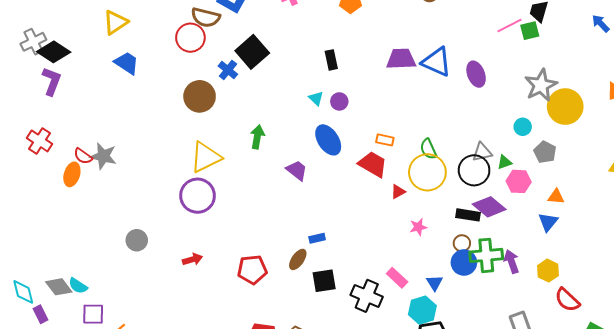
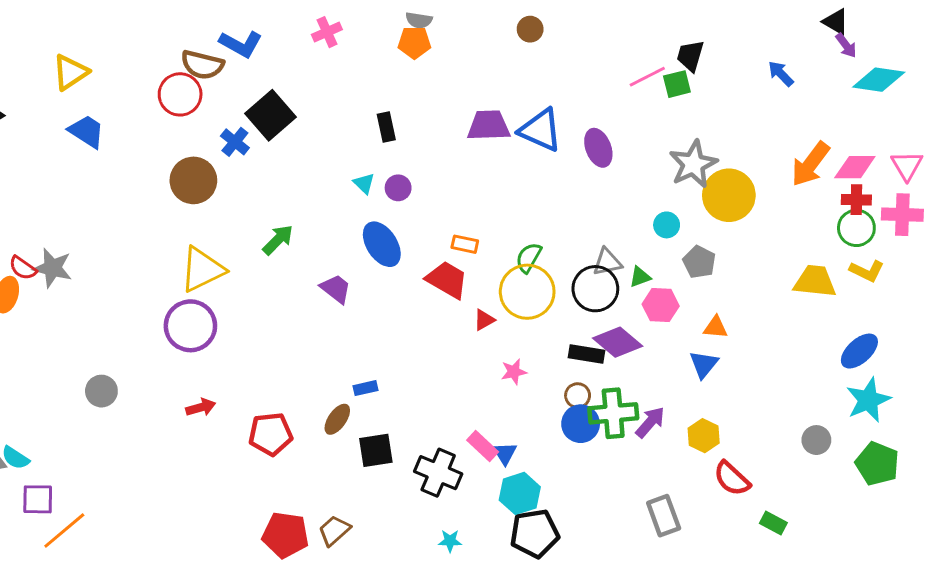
green arrow: (257, 137) -> (278, 240), turned 35
green semicircle: (428, 149) -> (529, 258), turned 55
red arrow: (192, 259) -> (201, 407), moved
purple arrow: (512, 261) -> (650, 422), turned 60
blue triangle: (435, 283) -> (505, 453), moved

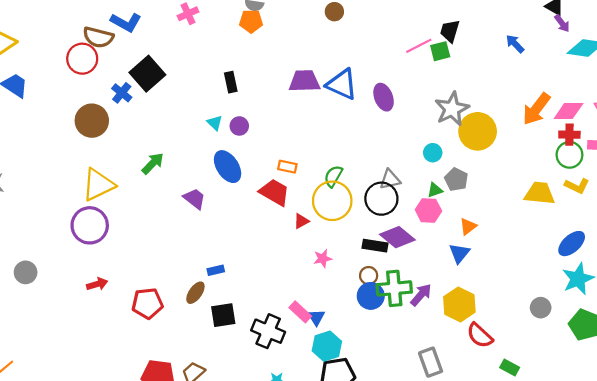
green triangle: (640, 277) -> (435, 190), moved
orange triangle: (716, 327) -> (468, 226), turned -42
yellow hexagon: (704, 436) -> (459, 304), size x1.4

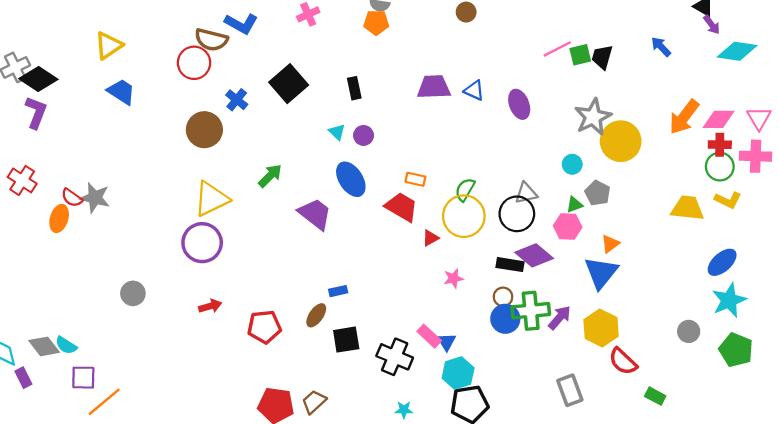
black trapezoid: (450, 31) -> (602, 57), moved
black square: (147, 74) -> (289, 84), moved
blue triangle: (342, 84) -> (474, 90), size x0.6
purple trapezoid: (194, 199) -> (315, 214), size x1.4
blue triangle: (459, 253) -> (601, 273), size x1.5

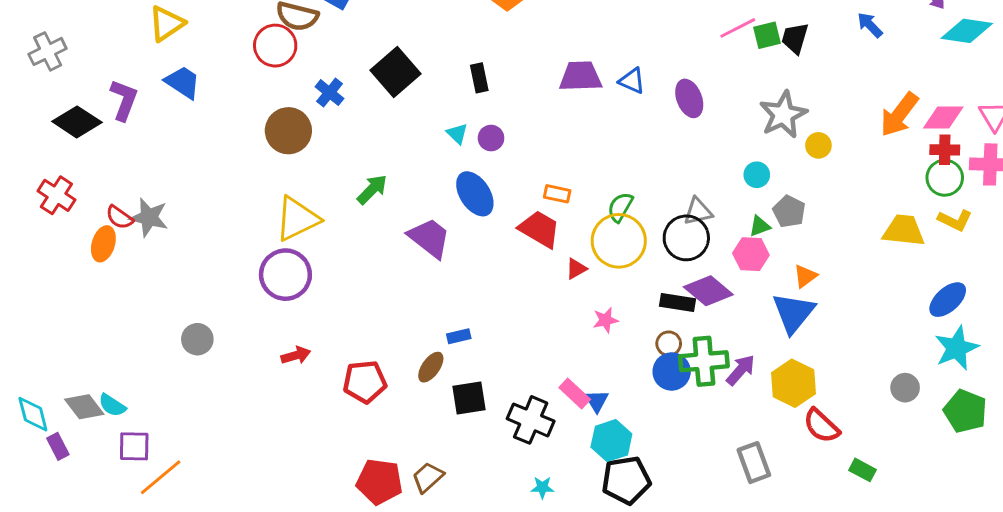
black diamond: (38, 79) -> (77, 122), moved
purple L-shape: (36, 112) -> (124, 100), moved
yellow circle: (621, 141) -> (818, 145), size x0.5

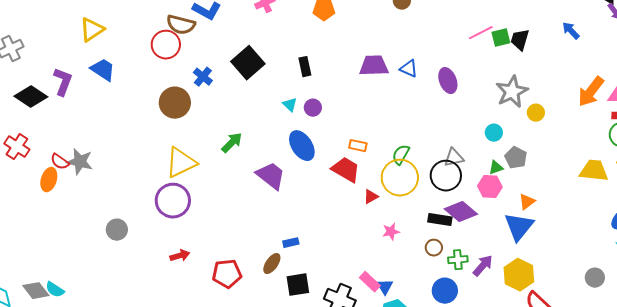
gray circle: (197, 339) -> (117, 230), moved
green cross: (704, 361) -> (458, 260), size x0.6
blue circle: (672, 372) -> (445, 291), moved

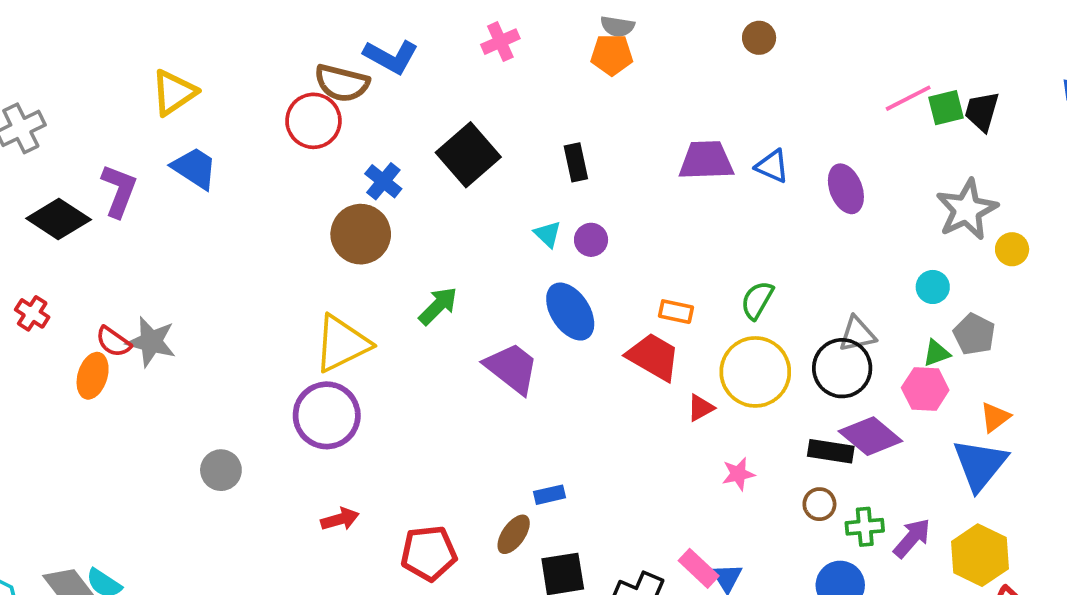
brown circle: (175, 103) -> (361, 234), moved
red cross: (17, 147) -> (32, 313), size x0.7
green semicircle: (401, 155) -> (757, 300), moved

